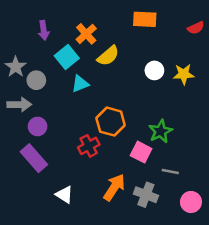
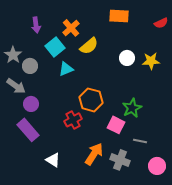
gray arrow: (19, 105) -> (16, 86), turned 36

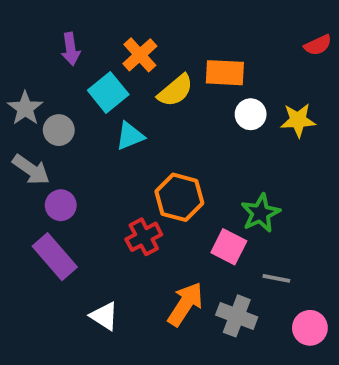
orange rectangle: (119, 16) -> (225, 73), moved

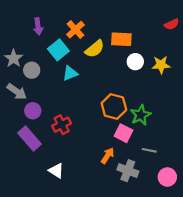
orange hexagon: (179, 197) -> (114, 106), moved
red cross: (144, 237) -> (62, 125), moved
orange arrow: (185, 304) -> (108, 156), moved, size x0.7

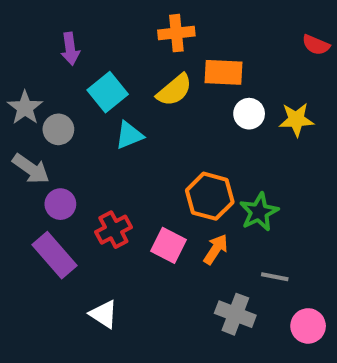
red semicircle: (172, 24) -> (316, 45), turned 48
orange cross: (75, 30) -> (176, 33), moved, turned 36
pink square: (124, 133) -> (168, 245), moved
orange arrow: (108, 156) -> (216, 249), moved

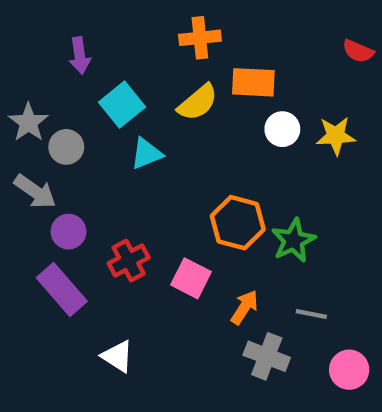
orange arrow: (216, 249) -> (244, 307), moved

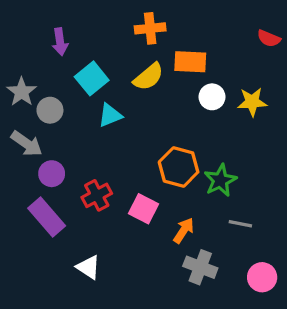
gray line: (311, 314) -> (240, 224), moved

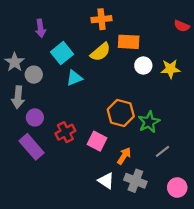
gray arrow: (27, 144) -> (18, 97), turned 60
gray line: (240, 224) -> (163, 151), turned -49
white triangle: (88, 267) -> (106, 181), moved

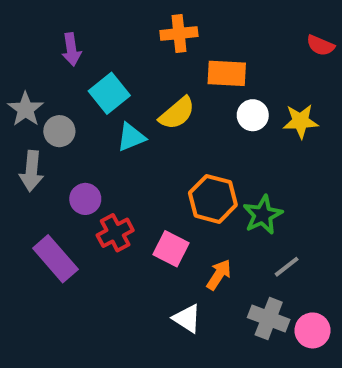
yellow semicircle: (100, 52) -> (177, 113), moved
purple circle: (35, 117) -> (85, 199), moved
gray cross: (135, 181) -> (269, 318), moved

